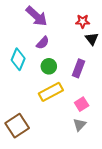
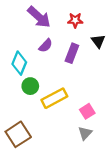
red star: (83, 21) -> (75, 20), moved
green circle: (49, 66) -> (30, 86), moved
purple rectangle: (78, 68) -> (72, 53), moved

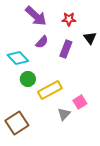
cyan diamond: (19, 63) -> (18, 58), turned -65
gray triangle: (85, 133) -> (64, 114), moved

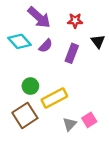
cyan diamond: (18, 58) -> (19, 41), moved
pink square: (80, 102) -> (89, 120), moved
brown square: (17, 123) -> (25, 115), moved

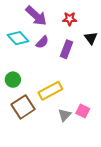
green circle: (30, 86) -> (13, 80), moved
pink square: (89, 120) -> (83, 111), turned -32

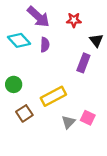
purple semicircle: (42, 42) -> (45, 45), turned -40
purple rectangle: (67, 49) -> (83, 63), moved
brown square: (23, 107) -> (24, 113), size x0.7

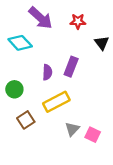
purple semicircle: (45, 45) -> (47, 72), moved
purple rectangle: (83, 63) -> (71, 67), moved
pink square: (88, 118) -> (93, 135), moved

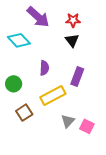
black triangle: (102, 43) -> (72, 40), moved
purple rectangle: (71, 67) -> (77, 76), moved

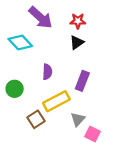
black triangle: (72, 40) -> (77, 42), turned 32
brown square: (24, 113) -> (36, 119), moved
gray triangle: (68, 121) -> (78, 119), moved

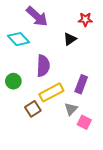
red star: (78, 21) -> (85, 20), moved
purple semicircle: (47, 72) -> (43, 66), size x1.5
purple rectangle: (82, 81) -> (81, 84), moved

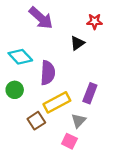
cyan diamond: (18, 39) -> (20, 57), moved
pink square: (84, 122) -> (69, 141), moved

